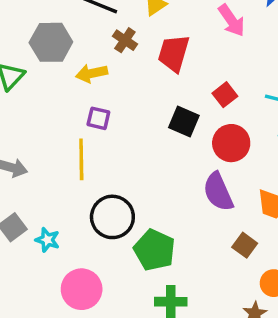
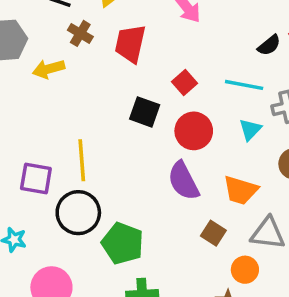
purple square: (98, 118) -> (36, 178), moved, size x1.4
yellow line: (81, 159) -> (82, 160), moved

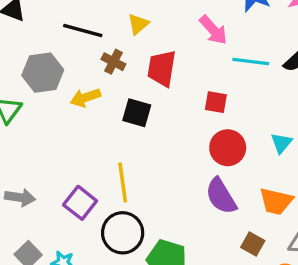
red square: (184, 82) -> (216, 102), turned -35
cyan line: (244, 85) -> (251, 61), moved
black square: (145, 112) -> (137, 113), moved
purple square: (36, 178) -> (80, 203), turned 32

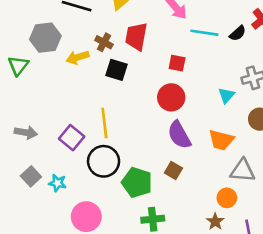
brown cross: (113, 62) -> (104, 42), moved
red circle: (228, 148) -> (171, 97), moved
brown square: (253, 244) -> (173, 170), moved

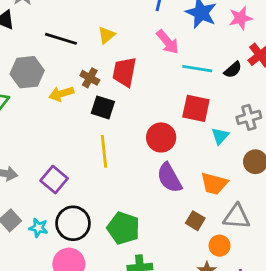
red square: (177, 63) -> (196, 108), moved, size x1.5
yellow line: (104, 123) -> (104, 151), moved
black circle: (104, 161) -> (73, 223), moved
brown square: (173, 170) -> (195, 221), moved

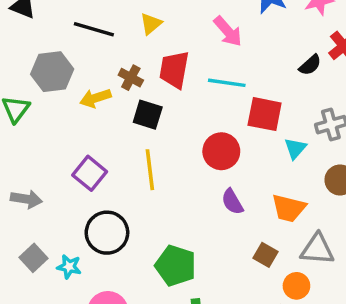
cyan line: (197, 69) -> (227, 83), moved
purple semicircle: (169, 178) -> (232, 202), size x0.7
purple square: (54, 180) -> (90, 173), moved
black circle: (73, 223) -> (107, 233), moved

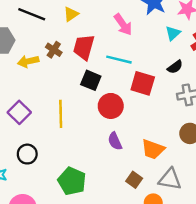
black semicircle: (310, 65) -> (175, 67), moved
black square: (148, 115) -> (91, 80), moved
cyan triangle: (295, 148) -> (173, 33), moved
black circle: (107, 233) -> (27, 154), size x0.7

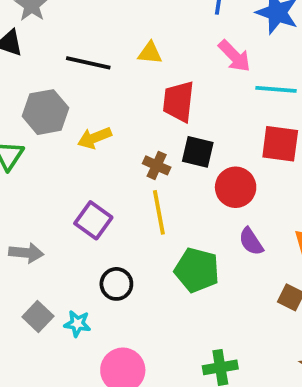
yellow triangle: (71, 14) -> (150, 53), turned 49
brown cross: (54, 50) -> (157, 165), moved
cyan line: (119, 60) -> (276, 89), moved
green pentagon: (72, 181) -> (197, 270), moved

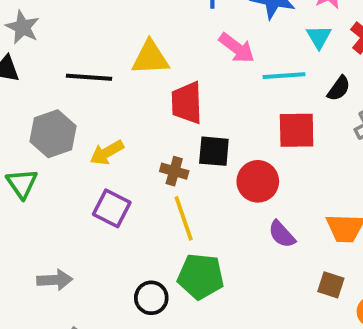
yellow triangle: (150, 53) -> (150, 58), size x1.5
purple square: (93, 220) -> (112, 208), moved
green pentagon: (197, 270) -> (201, 276), moved

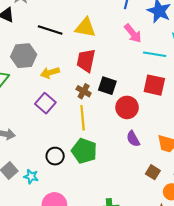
red trapezoid: (187, 103) -> (86, 61), moved

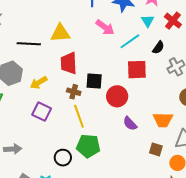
cyan line: (155, 54) -> (130, 41), turned -30

